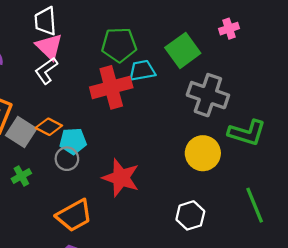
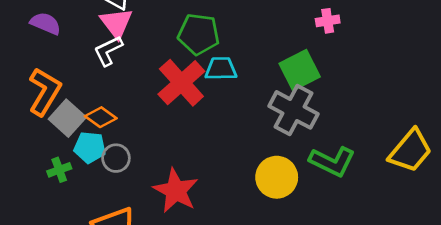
pink cross: (229, 29) -> (328, 21), moved
green square: (183, 50) -> (300, 70), moved
red cross: (111, 87) -> (181, 83), turned -36
cyan pentagon: (73, 141) -> (90, 147), moved

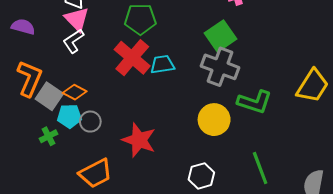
cyan trapezoid: (221, 69) -> (162, 64), moved

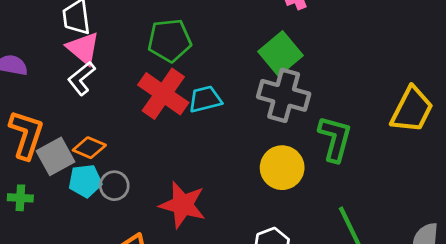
gray square: (49, 96) -> (55, 156), turned 32
green L-shape: (255, 102) -> (335, 139), turned -88
green cross: (49, 136) -> (20, 198), moved, turned 36

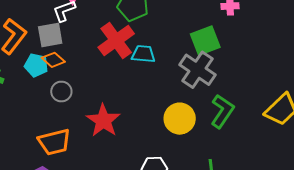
gray square: (55, 156) -> (50, 35), moved
cyan pentagon: (85, 181) -> (36, 65), moved

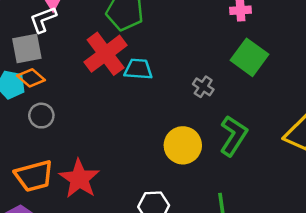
green square: (205, 41) -> (250, 57), moved, turned -32
gray cross: (198, 70) -> (203, 87), size x0.5
red star: (103, 120) -> (79, 179), moved

